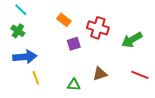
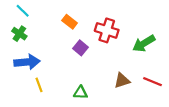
purple square: (74, 44) -> (80, 48), turned -32
brown triangle: (100, 74) -> (122, 81), moved

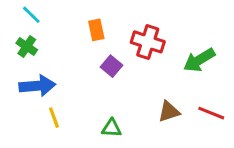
orange rectangle: (70, 22) -> (96, 30), turned 40

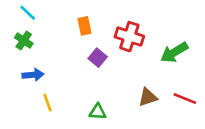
blue arrow: (37, 86) -> (33, 75), size x0.7

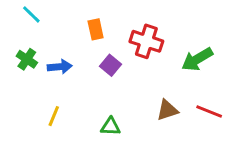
green cross: (24, 40) -> (27, 59), moved
blue arrow: (33, 75) -> (60, 67), moved
yellow line: (47, 103) -> (54, 116), turned 42

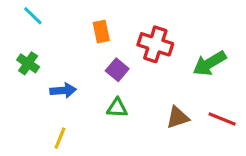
blue arrow: (60, 67) -> (63, 90), moved
yellow line: (54, 116) -> (60, 138), moved
green triangle: (111, 127) -> (117, 108), moved

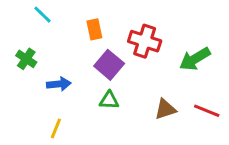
cyan line: (33, 16) -> (43, 15), moved
purple square: (117, 70) -> (109, 65), size x1.4

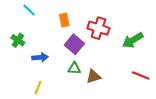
brown triangle: (165, 109) -> (93, 76), moved

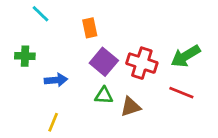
red cross: (98, 28) -> (142, 63), moved
green cross: (18, 40) -> (25, 56), turned -32
red line: (141, 75) -> (181, 93), moved

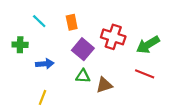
cyan line: (40, 14) -> (39, 21), moved
red cross: (142, 63) -> (113, 37), moved

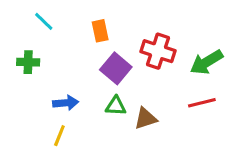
cyan line: (39, 21) -> (44, 21), moved
blue arrow: (45, 64) -> (66, 103), moved
red line: (145, 74) -> (202, 103), turned -36

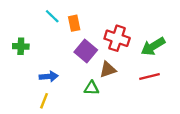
cyan line: (44, 21) -> (52, 16), moved
green triangle: (116, 106) -> (92, 88), moved
brown triangle: (145, 118) -> (108, 70), moved

